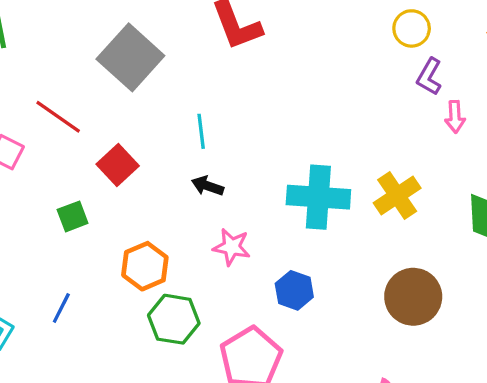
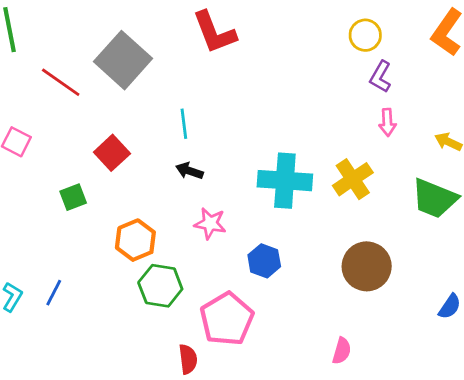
red line: (58, 117) -> (61, 82), moved
pink arrow: (455, 117) -> (387, 122), moved
blue line: (61, 308) -> (54, 293), moved

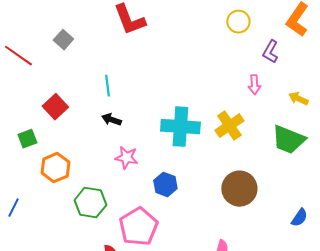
gray square: (123, 60) -> (63, 40), size x0.5
purple L-shape: (380, 77) -> (270, 52), moved
orange hexagon: (135, 240) -> (55, 168), moved

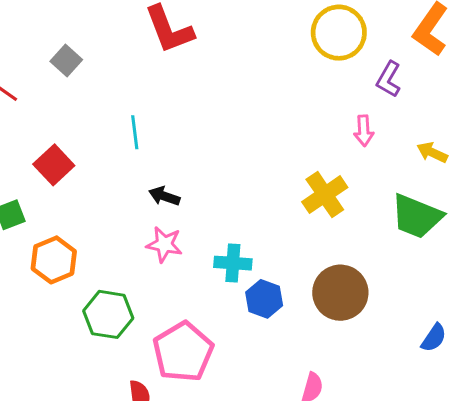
yellow circle: (238, 22) -> (339, 33), size x1.5
black arrow: (111, 120) -> (164, 196), moved
cyan cross: (180, 127) -> (233, 263), moved, size x0.6
blue hexagon: (165, 185) -> (264, 299), moved

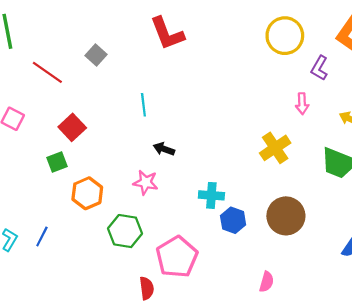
red square: (54, 165) -> (72, 127), moved
pink star: (164, 244) -> (146, 182), moved

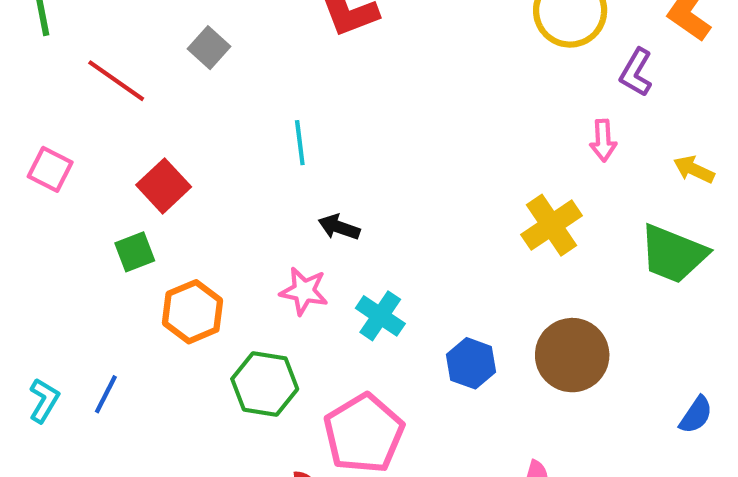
cyan cross: (211, 195) -> (380, 316), moved, turned 30

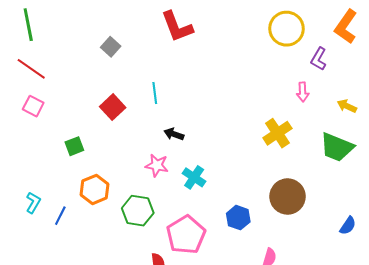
red line: (116, 81) -> (31, 69), moved
red square: (164, 186) -> (113, 107), moved
orange hexagon: (193, 312) -> (94, 189), moved
blue hexagon: (471, 363) -> (238, 218), moved
cyan L-shape: (44, 400) -> (33, 203), moved

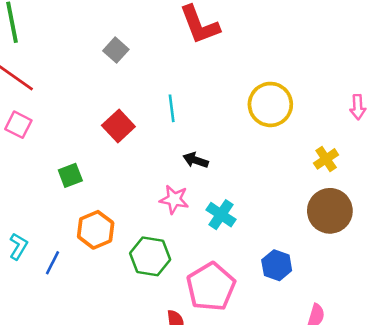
yellow circle: (287, 29) -> (270, 104), moved
yellow cross: (277, 133) -> (326, 159), size x0.7
brown circle: (288, 197) -> (330, 211), moved

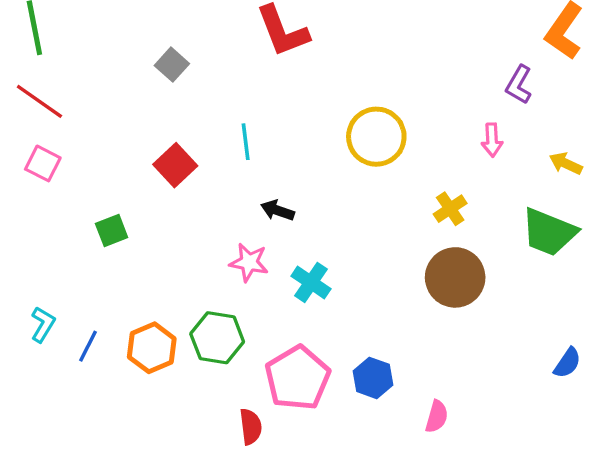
orange hexagon: (96, 230) -> (152, 348), moved
blue hexagon: (277, 265) -> (373, 378), moved

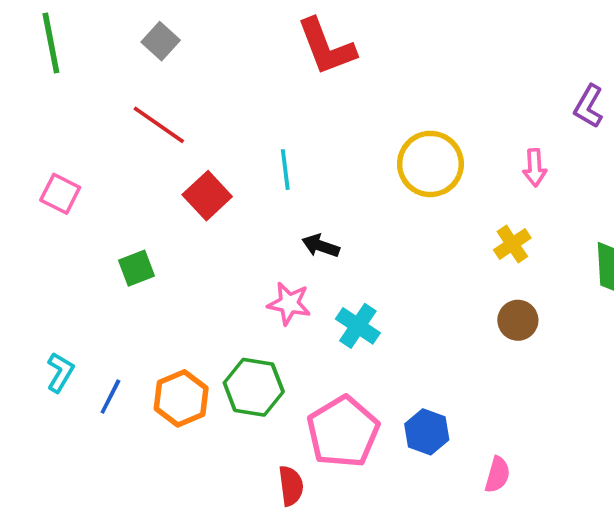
gray square: (172, 65) -> (161, 41), moved
red line: (39, 101) -> (159, 125), moved
pink arrow: (492, 140) -> (535, 168), moved
brown circle: (455, 277) -> (518, 320), size x0.6

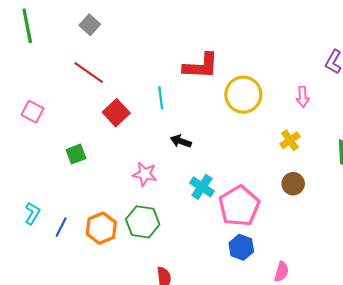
red L-shape: (326, 47) -> (201, 66), moved, turned -66
pink star: (289, 304) -> (145, 174), moved
pink pentagon: (343, 432) -> (239, 206), moved

